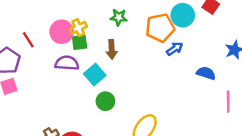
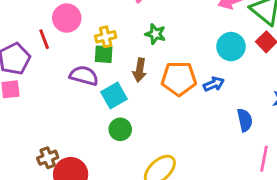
orange pentagon: (160, 28) -> (179, 79), moved
pink circle: (62, 32) -> (67, 18), moved
blue semicircle: (206, 73) -> (245, 120), turned 48

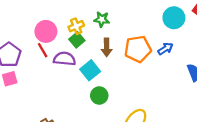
pink circle: (67, 18) -> (46, 31), moved
green star: (155, 34) -> (102, 19), moved
red line: (44, 39) -> (43, 50), moved
green square: (104, 54) -> (77, 40), turned -35

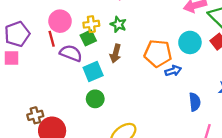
orange pentagon: (138, 49) -> (158, 53), moved

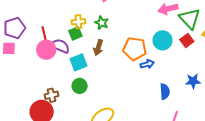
pink circle: (60, 21) -> (46, 50), moved
brown cross: (35, 115) -> (52, 95), moved

